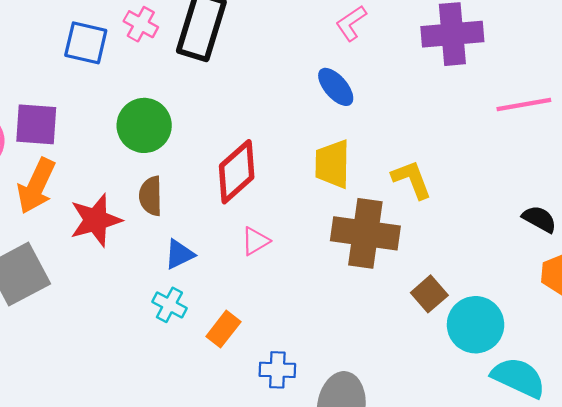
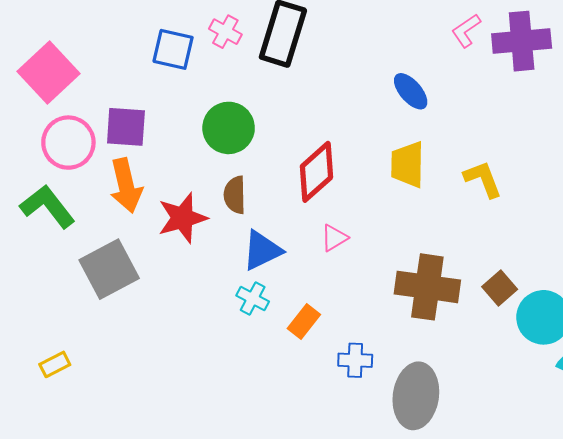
pink L-shape: (351, 23) -> (466, 31), moved
orange arrow: (36, 186) -> (126, 185), turned -38
brown cross: (365, 233) -> (427, 287), moved
blue triangle: (179, 254) -> (262, 250), size x1.4

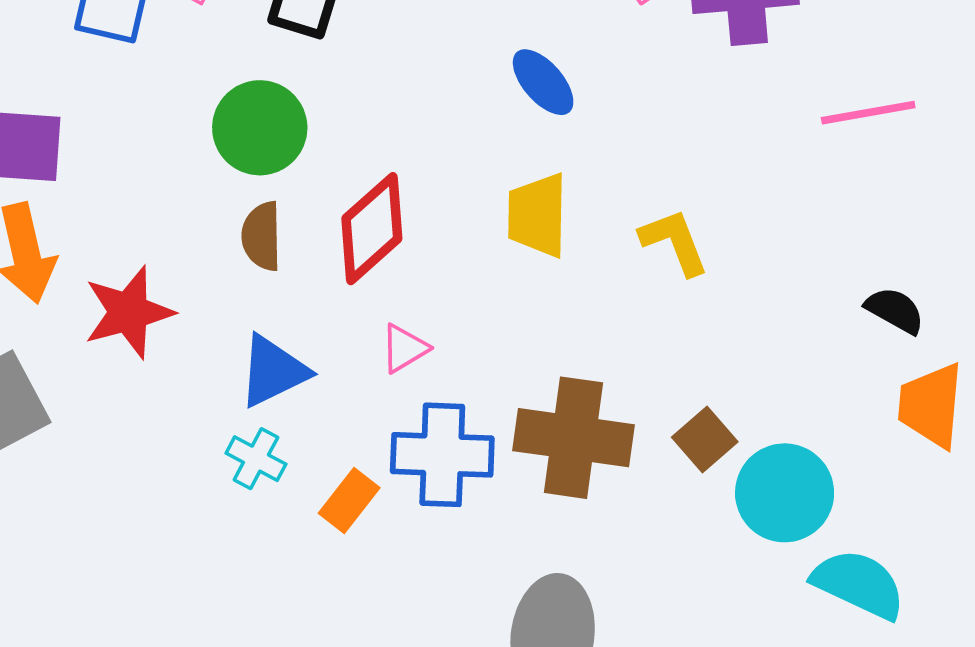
green circle: (229, 128) -> (260, 128), moved
brown semicircle: (235, 195) -> (262, 236), moved
blue cross: (355, 360) -> (442, 455), moved, size x1.6

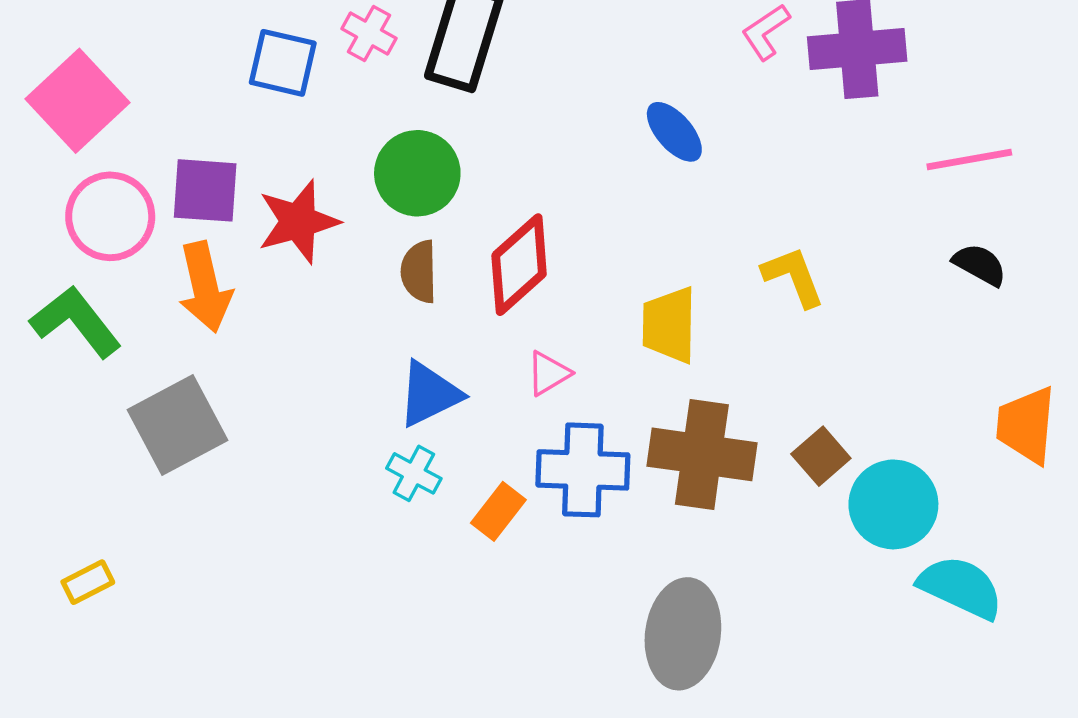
yellow trapezoid: (537, 215) -> (669, 325), moved
black semicircle: (895, 310) -> (980, 265), moved
red star: (129, 312) -> (298, 222), moved

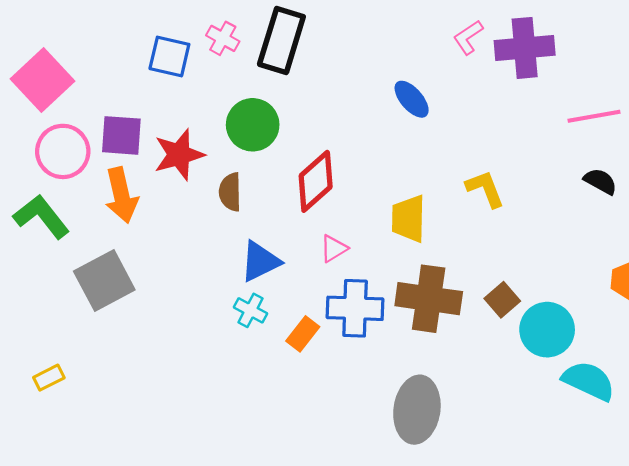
brown semicircle: (419, 272) -> (230, 192), moved

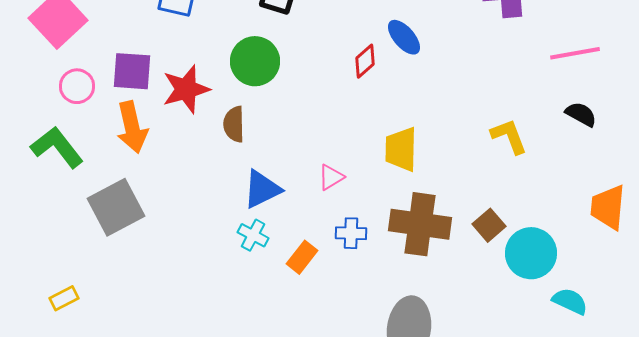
pink circle: (63, 151) -> (77, 86), size x0.7
red diamond: (316, 181) -> (365, 61), moved, size x0.6
yellow L-shape: (485, 189) -> (509, 136), moved
blue cross: (355, 308) -> (351, 233), size x0.6
cyan semicircle: (589, 381) -> (570, 301), size x0.7

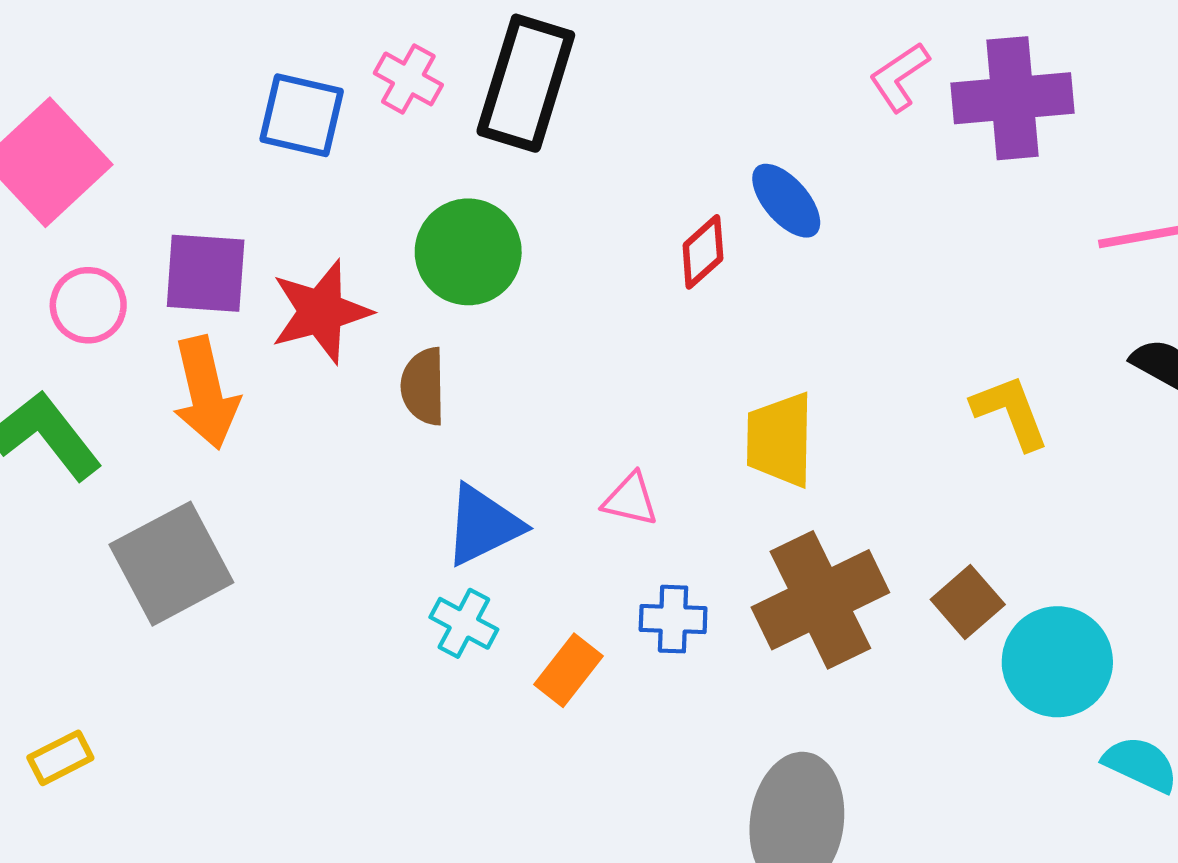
pink triangle: (331, 177) -> (630, 500), turned 44
brown cross: (420, 224) -> (820, 600), turned -34

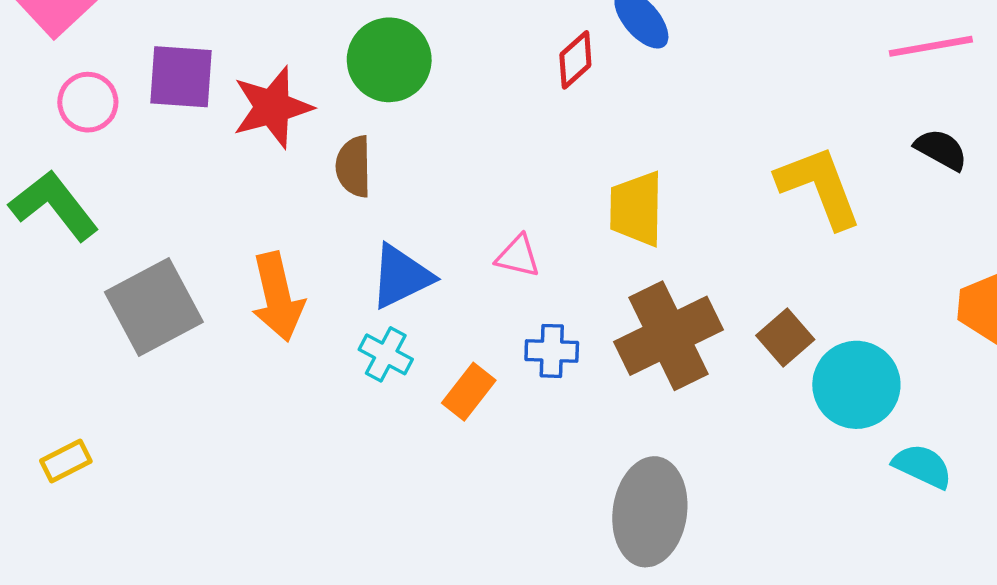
orange arrow: (206, 393) -> (277, 297), moved
yellow L-shape: (1010, 412) -> (819, 187), size x1.4

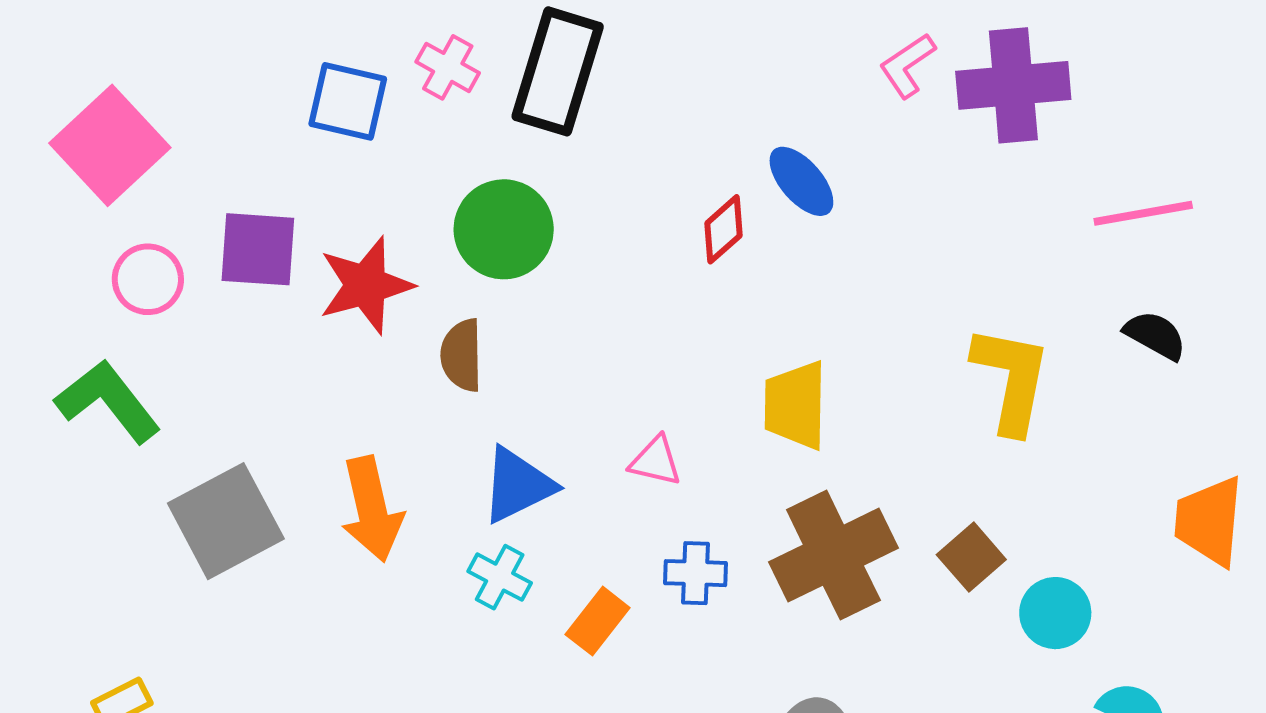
yellow L-shape: (819, 187) -> (1011, 379), turned 32
cyan circle: (856, 385) -> (1055, 613), size x0.7

